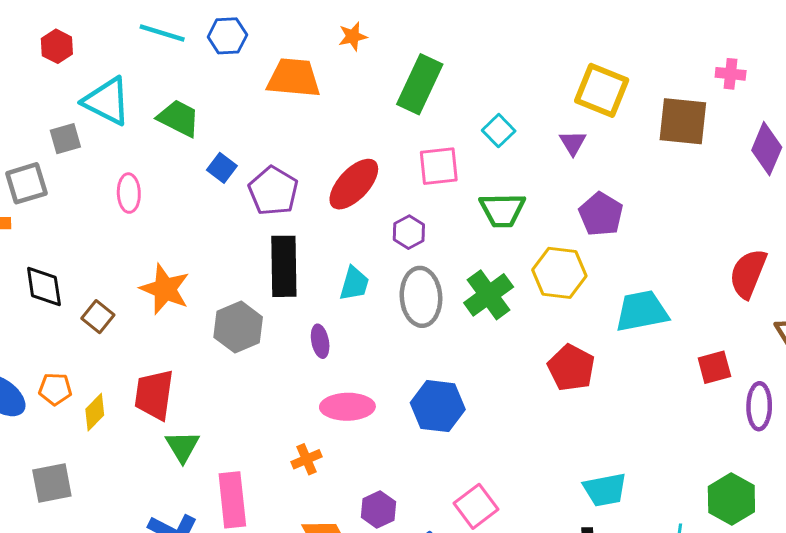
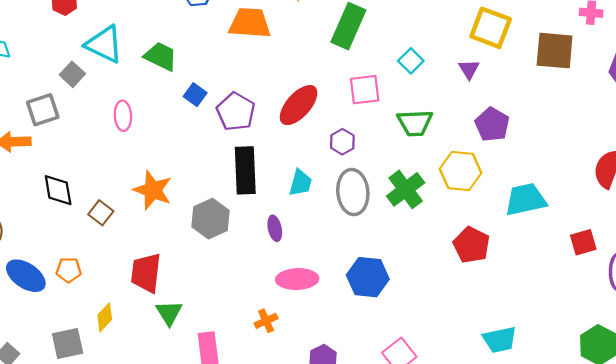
gray square: (65, 139) -> (72, 74), turned -30
yellow diamond: (95, 412) -> (105, 317), moved

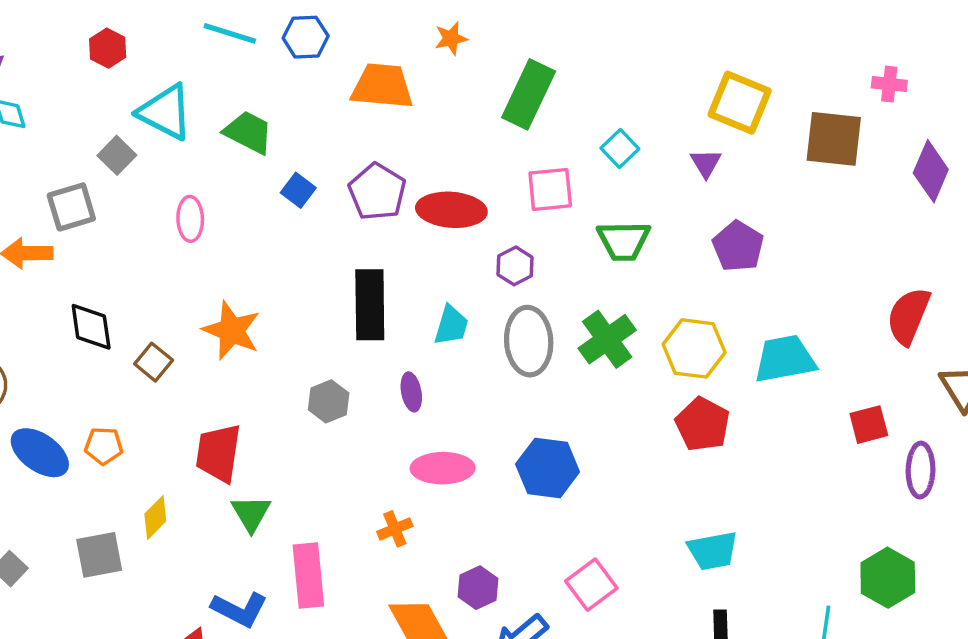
red ellipse: (299, 105) -> (451, 210), turned 51
purple pentagon: (236, 112) -> (377, 192), moved
yellow hexagon: (461, 171) -> (694, 348), moved
gray hexagon: (211, 219) -> (329, 401), moved, size x0.7
cyan trapezoid: (500, 340) -> (713, 551), moved

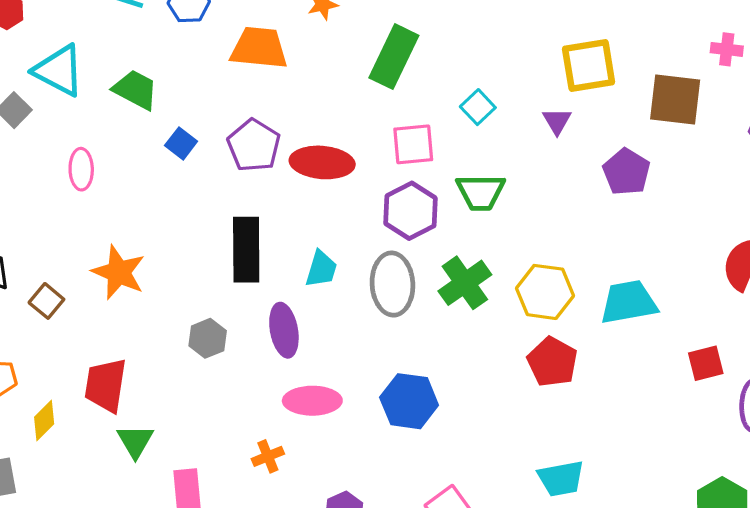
yellow square: (740, 103) -> (589, 65), turned -32
purple pentagon: (738, 246) -> (626, 172), moved
purple hexagon: (515, 266) -> (411, 211), moved, size x1.6
purple ellipse: (411, 392) -> (284, 330), size x1.5
yellow diamond: (155, 518) -> (44, 421), moved

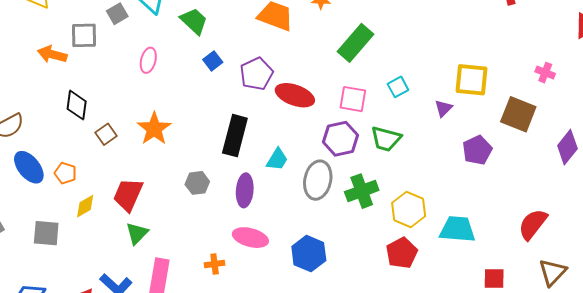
pink cross: (727, 49) -> (545, 73), moved

